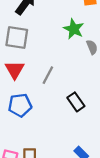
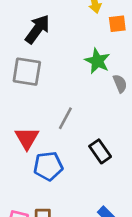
red triangle: (15, 70) -> (27, 138), moved
blue pentagon: (20, 105) -> (48, 166), moved

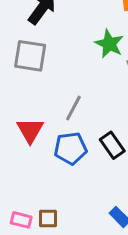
blue pentagon: (48, 166) -> (70, 148), moved

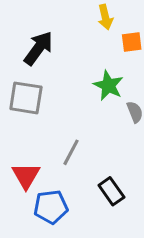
blue pentagon: (70, 148) -> (51, 207), moved

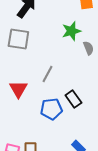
green star: (108, 86) -> (71, 31), turned 30
blue pentagon: (51, 207) -> (51, 109), moved

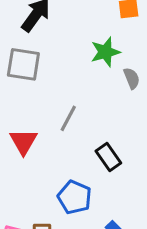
blue pentagon: (51, 109) -> (74, 197), moved, turned 30

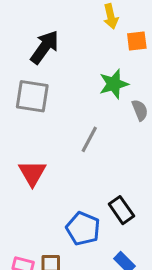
gray line: (68, 118) -> (89, 139), moved
black rectangle: (108, 157) -> (121, 210), moved

